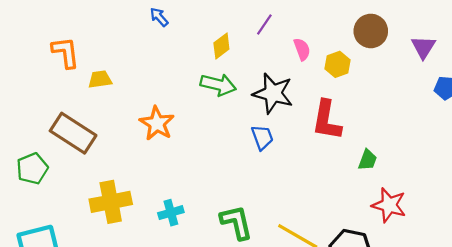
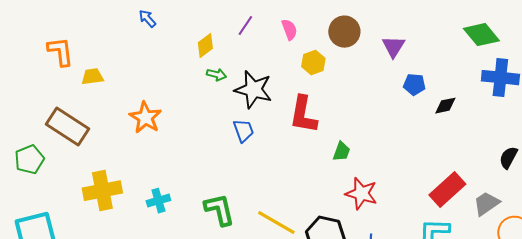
pink semicircle: (302, 49) -> (289, 30), moved
green arrow: (218, 85) -> (216, 75), moved, size x0.6

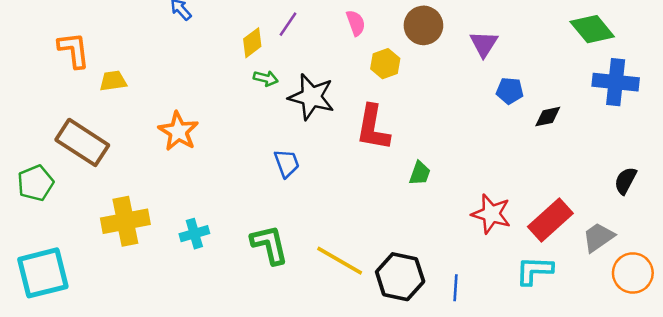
purple line: (245, 26) -> (288, 24), moved
blue trapezoid: (243, 131) -> (287, 163), moved
red star: (361, 194) -> (491, 214), moved

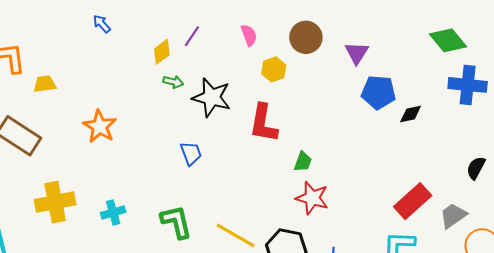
blue pentagon: (510, 91) -> (378, 92), size x1.5
red star: (491, 214) -> (312, 198), moved

